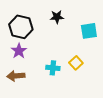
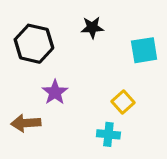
purple star: (19, 51) -> (55, 92), moved
cyan cross: (53, 68) -> (108, 134), moved

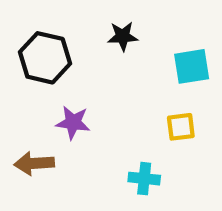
purple star: (55, 92) -> (73, 122), turned -30
yellow square: (123, 102) -> (181, 127), moved, turned 35

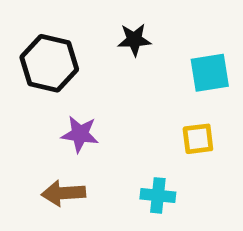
brown arrow: (34, 163) -> (63, 193), moved

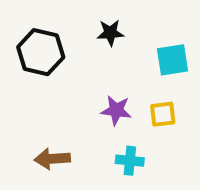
purple star: (80, 134) -> (116, 110), moved

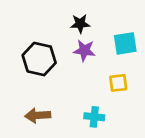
black hexagon: (41, 52) -> (39, 59), moved
purple star: (116, 110) -> (84, 50), moved

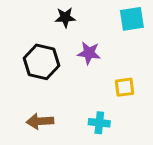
black star: (80, 24) -> (65, 17), moved
cyan square: (125, 43) -> (132, 19), moved

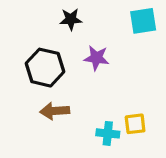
yellow square: (125, 87) -> (135, 124), moved
brown arrow: (40, 121) -> (55, 111), moved

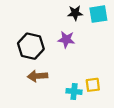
black star: (71, 19) -> (75, 13), moved

